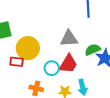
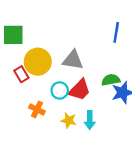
gray triangle: (69, 39) -> (73, 60), moved
red rectangle: (17, 62) -> (21, 74), turned 40

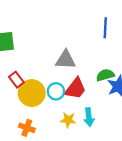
yellow circle: (38, 62) -> (32, 93), moved
orange cross: (37, 109) -> (27, 128), moved

